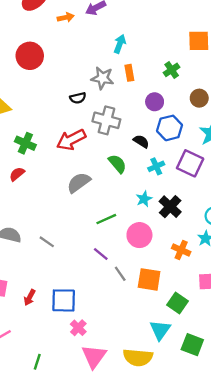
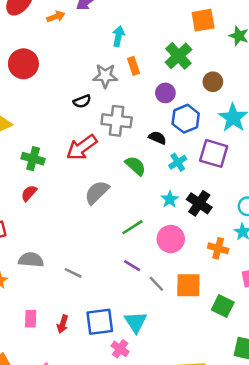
green cross: (172, 70) -> (178, 56), size x1.5
gray line: (47, 242) -> (73, 273), moved
cyan triangle: (160, 330) -> (136, 322), moved

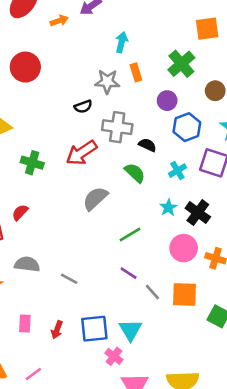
black semicircle: (157, 138) -> (147, 145), moved
red semicircle: (29, 193) -> (20, 212), moved
pink circle: (171, 239) -> (184, 248), moved

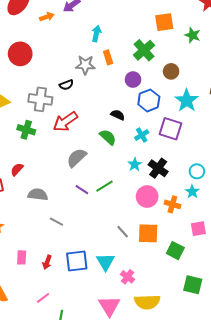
gray cross: (117, 127) -> (40, 99), moved
gray semicircle: (27, 264) -> (38, 195), moved
purple line: (129, 273) -> (82, 190), moved
pink cross: (114, 356) -> (127, 277), moved
pink line: (33, 374) -> (43, 298), moved

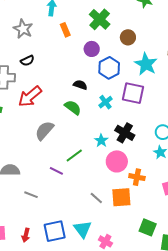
gray star: (85, 65) -> (23, 29), moved, turned 30
cyan star: (135, 164) -> (101, 141), moved
purple line: (82, 190) -> (56, 171), moved
orange cross: (172, 204) -> (137, 177), moved
green square: (175, 251) -> (148, 227), moved

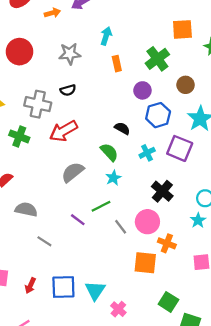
gray star: (23, 29) -> (70, 54), turned 30
cyan star: (101, 141) -> (113, 178), moved
gray line: (96, 198) -> (121, 227), moved

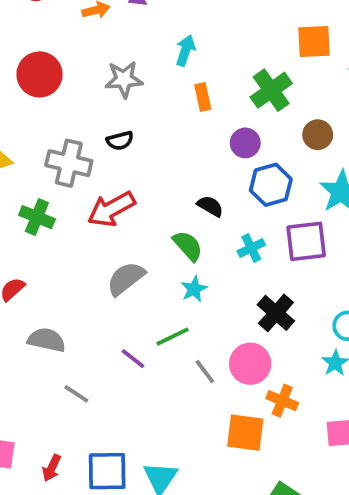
purple square: (180, 148) -> (306, 241), turned -30

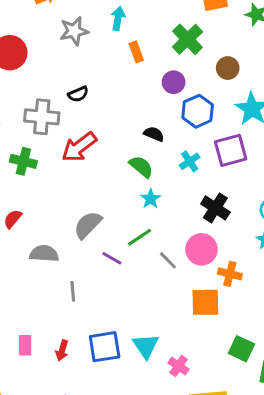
gray star: (124, 79) -> (74, 31), moved
gray semicircle: (126, 278) -> (88, 225), moved
gray line: (76, 394) -> (73, 291), turned 60

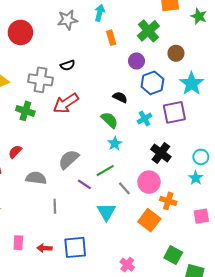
orange square: (205, 302) -> (149, 220), turned 35
cyan triangle: (146, 346) -> (106, 212), moved
red arrow: (62, 350) -> (44, 248), turned 72

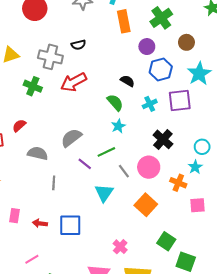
orange rectangle: (111, 38) -> (124, 21), size x1.5
orange cross: (168, 201) -> (178, 183), moved

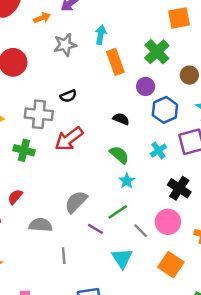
black semicircle: (127, 81) -> (121, 119), moved

